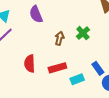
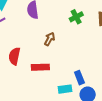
green cross: (83, 33) -> (76, 17), moved
cyan rectangle: (77, 79) -> (65, 89), moved

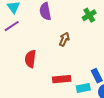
red rectangle: (40, 67) -> (62, 79), moved

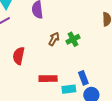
green cross: (89, 15) -> (73, 39), moved

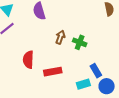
green cross: (73, 39) -> (80, 42), moved, turned -32
red rectangle: (48, 79) -> (53, 72), moved

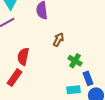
green cross: (80, 42) -> (75, 61), moved
red rectangle: (53, 72) -> (15, 78), moved, turned -54

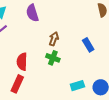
green cross: (75, 61) -> (53, 58), moved
blue rectangle: (88, 78) -> (88, 45), moved

